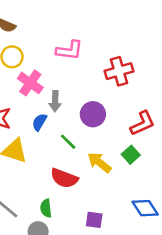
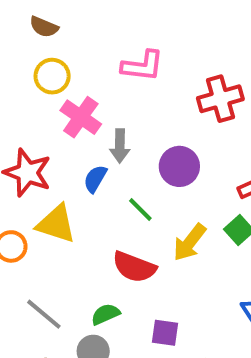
yellow arrow: (99, 163) -> (190, 242), turned -90
green semicircle: (46, 208) -> (105, 314), turned 72
purple square: (94, 220) -> (165, 333), moved

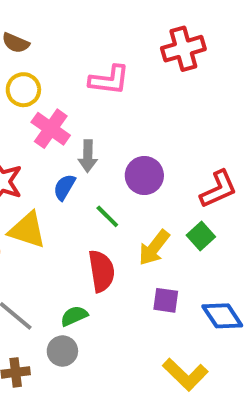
red cross: (220, 99) -> (183, 49), moved
red semicircle: (134, 267) -> (101, 271), turned -120
purple square: (165, 333) -> (166, 300), moved

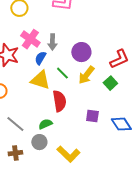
pink cross: (51, 129) -> (30, 39), moved
yellow triangle: (27, 230) -> (40, 80), moved
yellow arrow: (154, 248) -> (86, 75), moved
yellow L-shape: (185, 374) -> (68, 154), moved

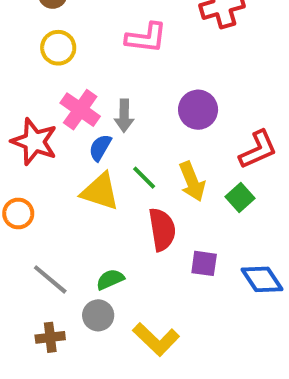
purple circle: (81, 52) -> (198, 110), moved
yellow arrow: (86, 75) -> (192, 182), turned -60
red semicircle: (59, 101) -> (162, 229), moved

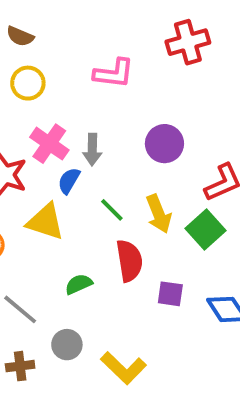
yellow triangle: (100, 192) -> (45, 222), moved
green square: (240, 198) -> (205, 229), size x1.4
green semicircle: (110, 279) -> (79, 284), moved

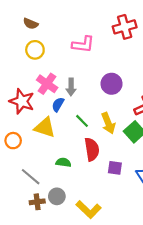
green semicircle: (79, 284) -> (63, 162), turned 32
brown cross: (20, 366) -> (37, 202), moved

